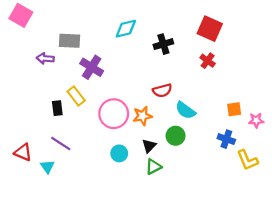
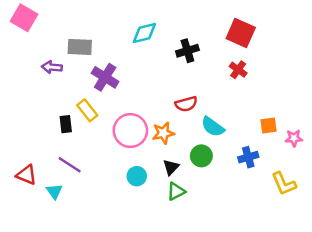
blue cross: (226, 139) -> (248, 157), moved, turned -35

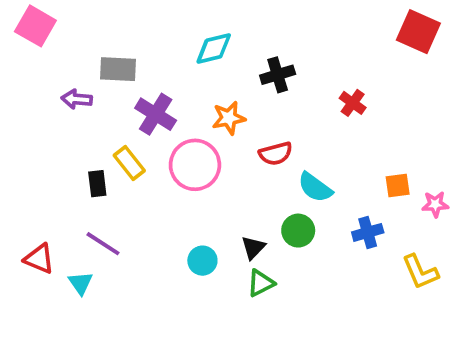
red square: (241, 33) -> (418, 32), moved
pink circle: (130, 131) -> (195, 165), moved
orange star: (163, 133) -> (229, 118), moved

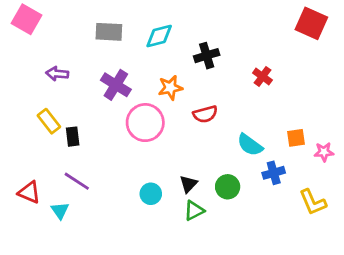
gray rectangle: (118, 69) -> (109, 32), moved
yellow rectangle: (129, 163) -> (49, 121), moved
cyan semicircle: (315, 187) -> (250, 145), moved
green circle: (298, 231) -> (228, 187), moved

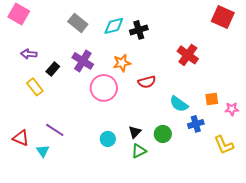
gray rectangle: (109, 32) -> (78, 23), turned 36
black cross: (207, 56) -> (139, 30), moved
purple arrow: (57, 74) -> (29, 54), moved
red cross: (262, 76) -> (188, 55), size x1.5
black rectangle: (73, 137) -> (53, 69), moved, turned 48

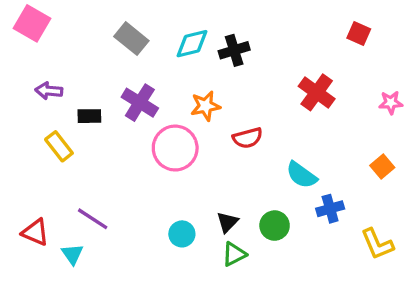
red square: (223, 17) -> (359, 34), moved, size x0.6
black rectangle: (53, 69) -> (89, 116), turned 48
orange square: (212, 99) -> (382, 167), moved, turned -32
pink star: (232, 109) -> (391, 103), moved

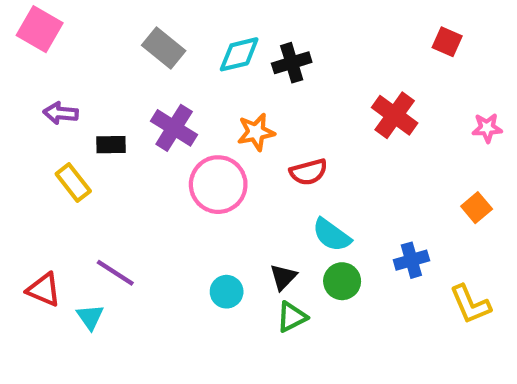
cyan semicircle: (301, 175) -> (332, 235), moved

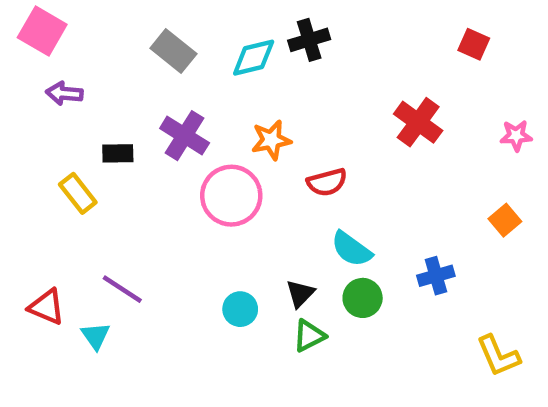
black cross: (292, 63) -> (309, 40), moved
purple arrow: (61, 113) -> (64, 93), moved
yellow L-shape: (470, 304) -> (498, 356), moved

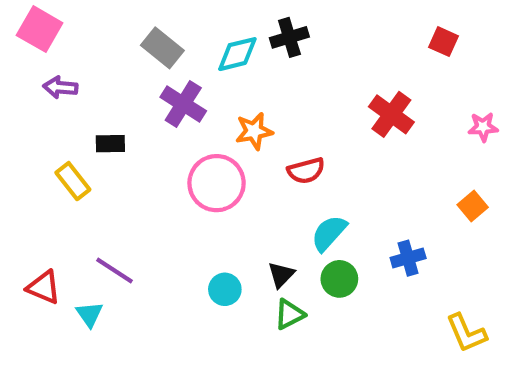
purple cross: (185, 136) -> (183, 104), moved
cyan semicircle: (351, 249) -> (329, 233), turned 96

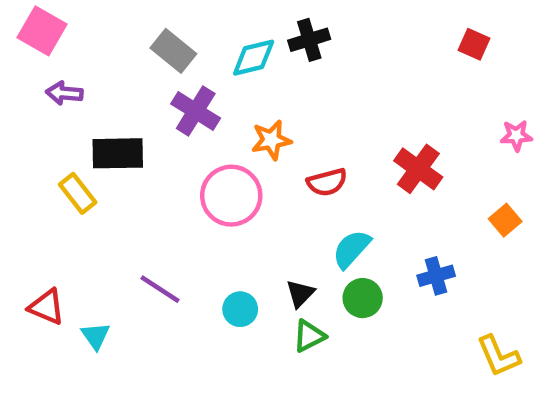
red cross: (391, 114) -> (418, 169), moved
black rectangle: (110, 144) -> (118, 153), size x1.6
purple line: (115, 271) -> (160, 289), moved

